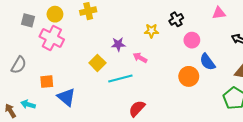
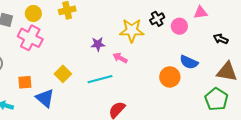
yellow star: (151, 31) -> (132, 30), size x1.6
pink circle: (192, 40) -> (179, 26), moved
blue semicircle: (207, 62) -> (189, 62), turned -30
yellow square: (97, 63) -> (63, 74), moved

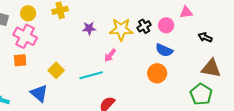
black cross: (157, 19) -> (144, 26), moved
purple star: (98, 44) -> (89, 28), moved
pink arrow: (120, 58) -> (110, 55), turned -80
blue semicircle: (189, 62) -> (164, 50), moved
orange square: (25, 82) -> (20, 60), moved

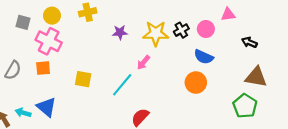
yellow square: (56, 70) -> (83, 79), turned -35
cyan line: (91, 75) -> (122, 85), turned -35
blue triangle: (39, 93) -> (46, 107), moved

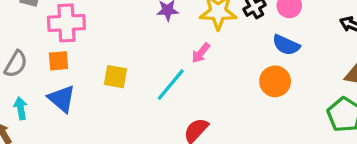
pink cross: (49, 41) -> (66, 23), turned -30
blue triangle: (46, 107) -> (62, 99), moved
cyan arrow: (23, 113) -> (21, 108), moved, turned 64

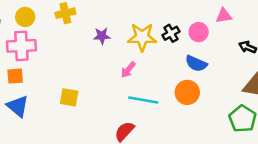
yellow square: (115, 77) -> (69, 97), moved
cyan line: (171, 85) -> (143, 100), moved, turned 60

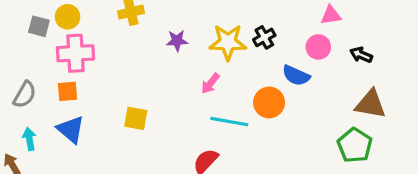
yellow circle: (25, 17) -> (68, 17), moved
pink circle: (199, 32) -> (318, 47), moved
orange circle: (187, 92) -> (269, 102), moved

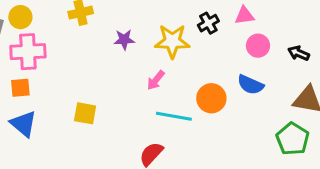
pink triangle: (331, 15) -> (244, 16), moved
black cross: (264, 37) -> (208, 23), moved
blue semicircle: (296, 76) -> (250, 85), moved

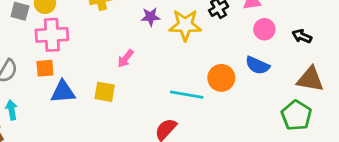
purple star: (124, 40) -> (150, 17), moved
pink arrow: (156, 80) -> (125, 58), moved
blue triangle: (23, 124) -> (63, 92), moved, turned -44

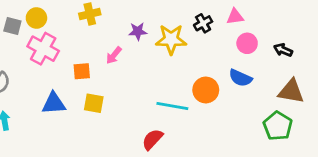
pink cross: (52, 35) -> (43, 49), turned 32
pink arrow: (125, 58) -> (114, 55), moved
orange square: (45, 68) -> (82, 71), moved

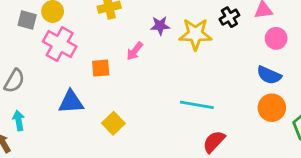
orange circle: (206, 90) -> (272, 108), moved
yellow square: (94, 103) -> (113, 123), moved, turned 36
red semicircle: (152, 139) -> (214, 142), moved

